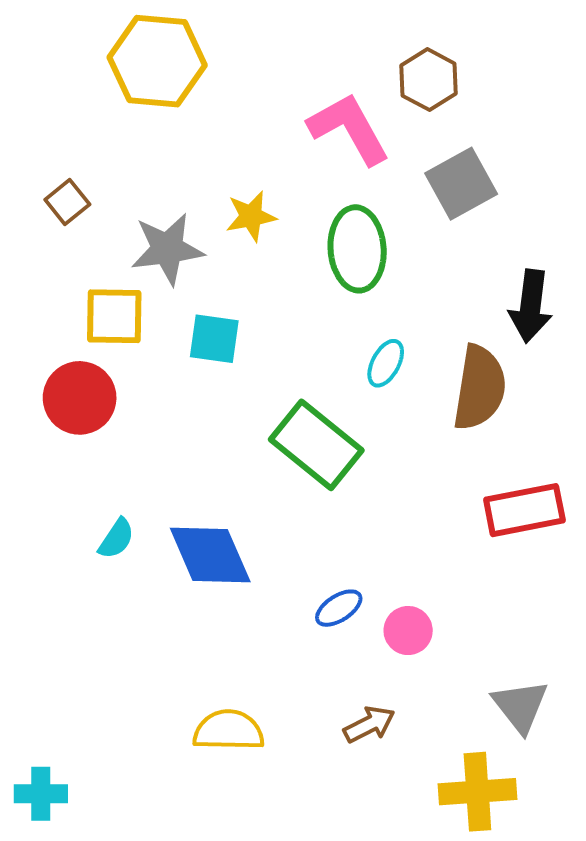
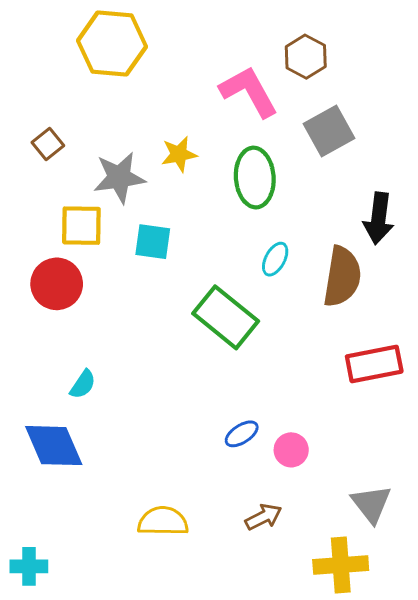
blue diamond: (210, 555) -> (54, 446), moved

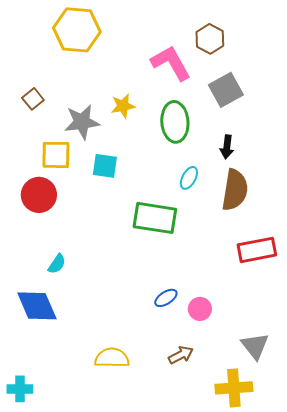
black arrow: (379, 218) -> (227, 147), moved, size x0.7
green rectangle: (226, 317) -> (155, 218), turned -30

